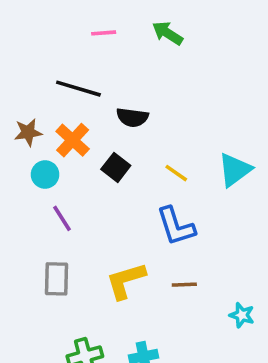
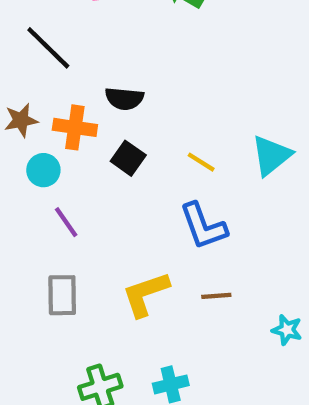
black line: (78, 89) -> (48, 48), moved, turned 30
black semicircle: (132, 117) -> (124, 99), moved
orange cross: (73, 140) -> (75, 127), turned -32

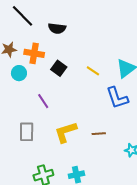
black semicircle: (124, 99) -> (57, 28), moved
purple line: (66, 222) -> (43, 101), moved
blue L-shape: (203, 226) -> (117, 98), moved

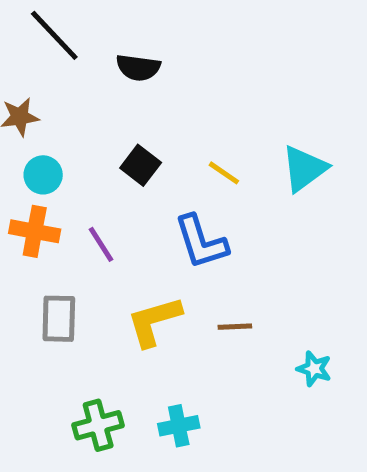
orange cross: (34, 53) -> (35, 231), moved
blue L-shape: (117, 98) -> (201, 242), moved

